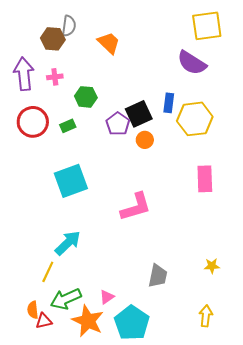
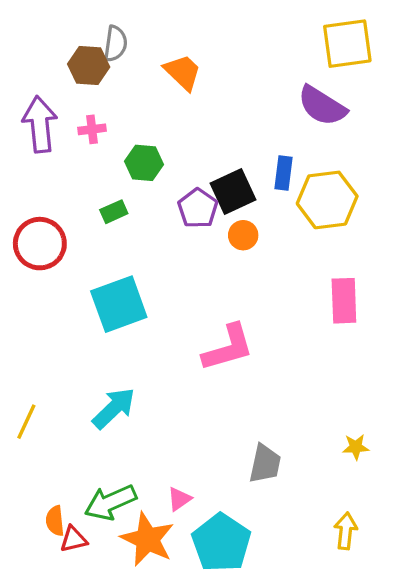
red circle: (33, 122) -> (40, 244), moved
yellow line: (48, 272) -> (26, 422), moved

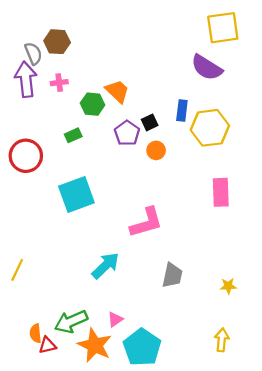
gray semicircle: (115, 44) -> (33, 54), moved, turned -30
orange trapezoid: (183, 72) -> (117, 91), moved
black square: (233, 192) -> (150, 122), size x0.6
cyan arrow: (114, 408) -> (105, 266), moved
gray trapezoid: (265, 464) -> (172, 275), moved

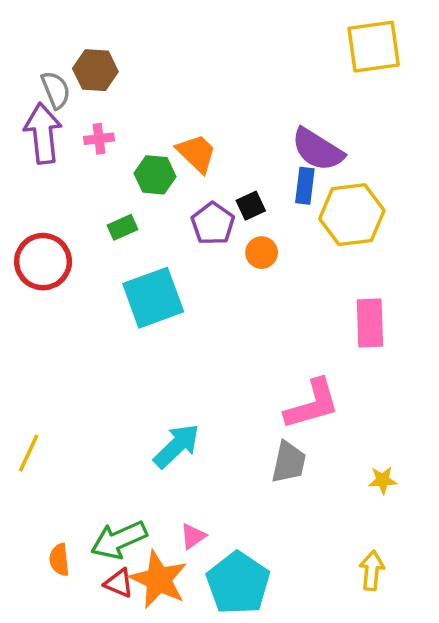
purple semicircle: (207, 68) -> (318, 150), moved
cyan square: (76, 195) -> (153, 298), moved
pink L-shape: (146, 223) -> (312, 404), moved
red triangle: (47, 345) -> (119, 583), moved, turned 36

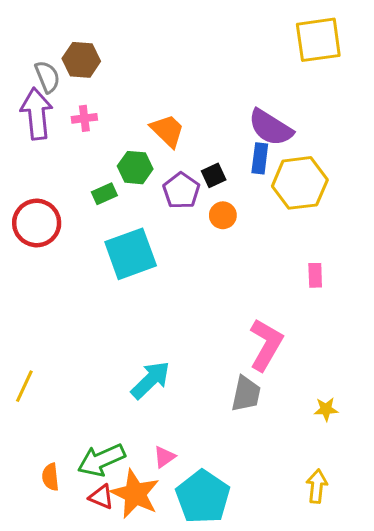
green hexagon: (155, 175) -> (135, 168), moved
pink rectangle: (370, 323) -> (315, 275), size x0.6
pink L-shape: (312, 404) -> (266, 345), turned -44

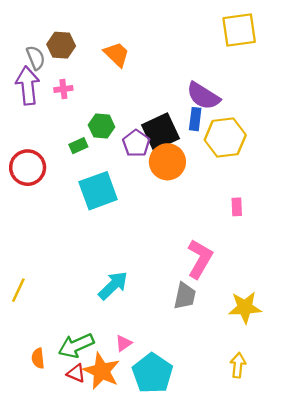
orange trapezoid: (167, 131) -> (117, 54), moved
black square: (214, 175) -> (160, 132), size x2.0
orange circle: (223, 215) -> (167, 162), size x1.8
yellow star: (326, 409) -> (245, 307), size x1.8

